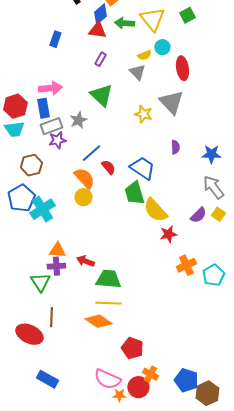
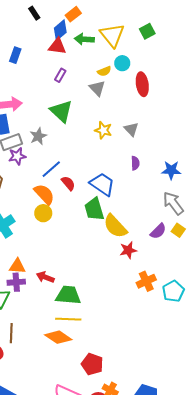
gray triangle: (171, 102) -> (131, 129), moved, size x0.6

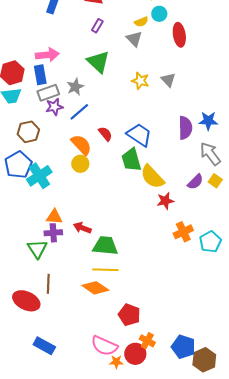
purple semicircle: (135, 163) -> (185, 128), moved, size x1.6
blue line: (51, 169) -> (79, 112), moved

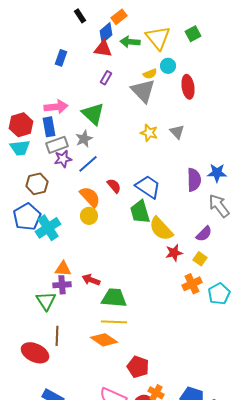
gray triangle: (134, 39) -> (143, 91), size x1.5
green triangle: (98, 62) -> (93, 114), moved
yellow square: (215, 181) -> (200, 259), moved

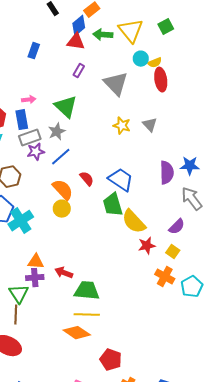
yellow semicircle: (150, 74) -> (155, 63), moved
pink arrow: (56, 107) -> (29, 100), size x0.6
orange cross: (192, 284) -> (165, 277), turned -36
brown line: (57, 336) -> (16, 315), moved

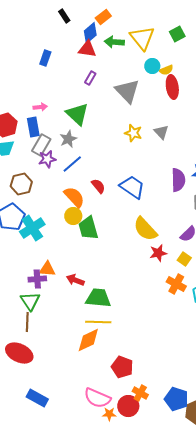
gray rectangle: (30, 138) -> (41, 145), turned -40
green trapezoid: (113, 205) -> (88, 228), moved
purple cross: (35, 278) -> (37, 279), moved
orange diamond: (77, 333) -> (88, 340), turned -60

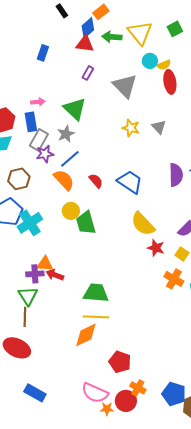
orange semicircle: (74, 197) -> (64, 180), moved
red star: (158, 253) -> (156, 248), turned 30
red arrow: (75, 280) -> (55, 275), moved

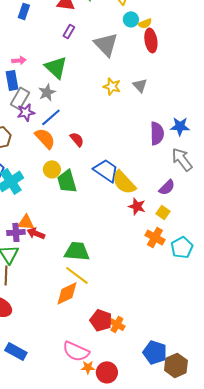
blue trapezoid: (130, 182) -> (106, 170), moved
yellow line: (96, 317) -> (77, 275), turned 35
orange cross: (138, 388) -> (117, 324), moved
red circle: (126, 401) -> (107, 372), moved

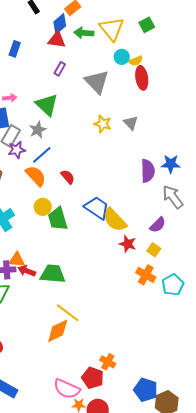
green trapezoid: (77, 251) -> (53, 274), moved
red pentagon: (101, 320) -> (93, 378), moved

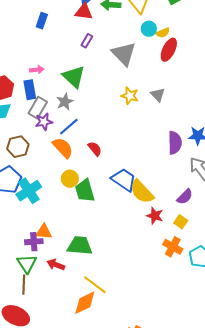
red ellipse: (142, 78) -> (169, 50), turned 35
red arrow: (27, 271) -> (56, 265), moved

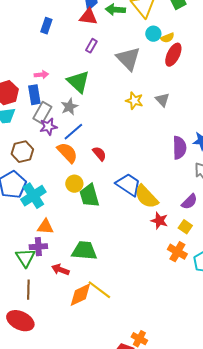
orange triangle: (44, 232) -> (45, 227), moved
green triangle: (27, 264) -> (25, 258), moved
orange diamond: (85, 303) -> (80, 295), moved

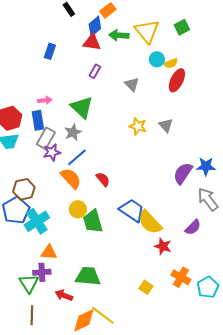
gray triangle: (128, 59) -> (132, 84), size x0.6
purple semicircle: (179, 148) -> (183, 173), turned -145
brown hexagon: (22, 152) -> (24, 189), moved
yellow square: (185, 227) -> (146, 287), moved

